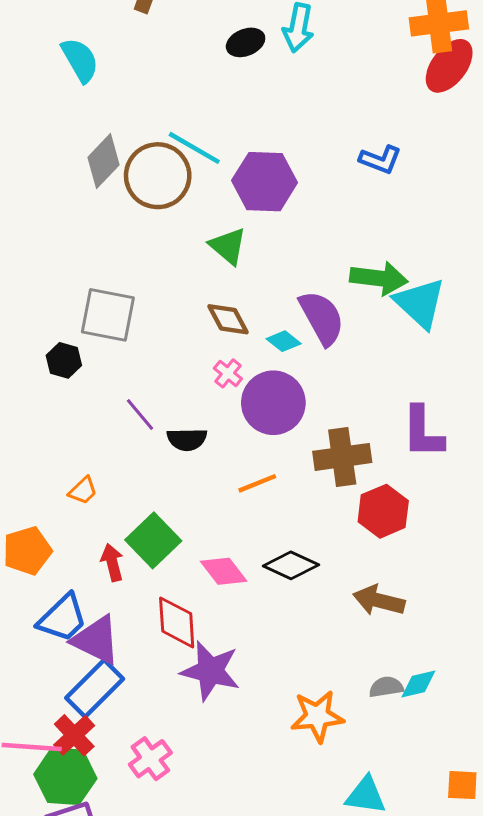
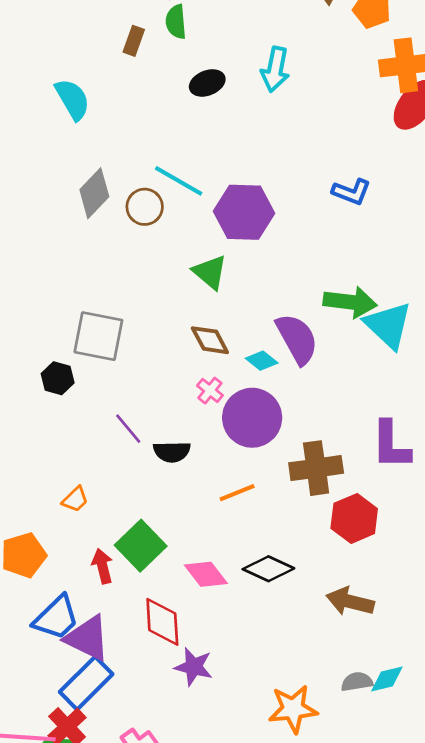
black ellipse: (246, 42) -> (207, 83), moved
brown circle: (158, 176) -> (145, 207), size x0.6
purple star: (210, 671) -> (194, 667), size x0.7

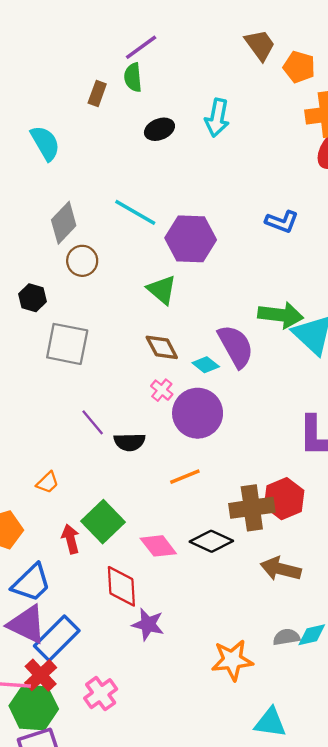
brown circle: (145, 207) -> (82, 261), moved
black hexagon: (58, 378) -> (33, 298), moved
brown cross: (316, 468) -> (252, 508), moved
purple triangle: (87, 638) -> (27, 624), moved

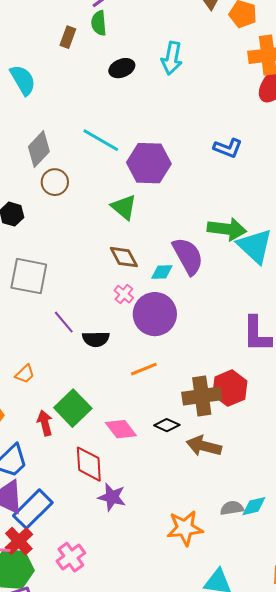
gray square: (67, 344) -> (29, 276), moved
cyan diamond: (206, 365) -> (162, 272), turned -40
black diamond: (211, 541) -> (167, 425), size x0.7
brown arrow: (281, 569) -> (204, 446), moved

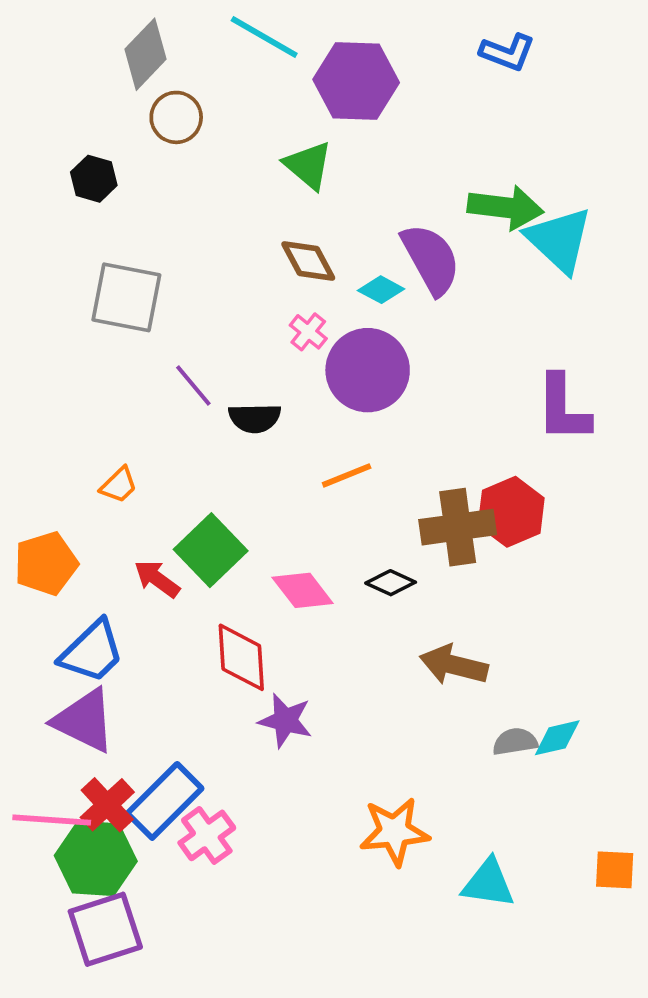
cyan diamond: (162, 272) -> (381, 290), turned 30
red arrow: (45, 423) -> (157, 579), turned -40
brown arrow: (204, 446) -> (454, 665), moved
blue rectangle: (33, 509) -> (165, 801), moved
orange star: (185, 528) -> (394, 832), moved

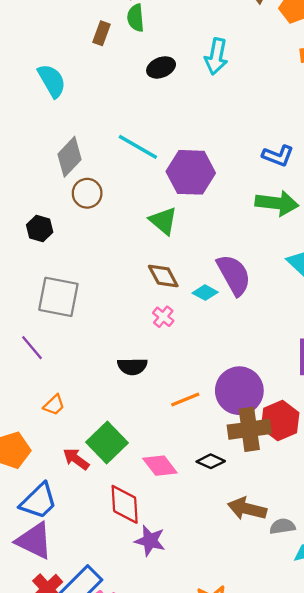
green arrow: (505, 207) -> (277, 203), moved
purple circle: (368, 370) -> (239, 391), moved
purple line: (193, 385) -> (32, 348), moved
gray semicircle: (515, 742) -> (282, 526), moved

